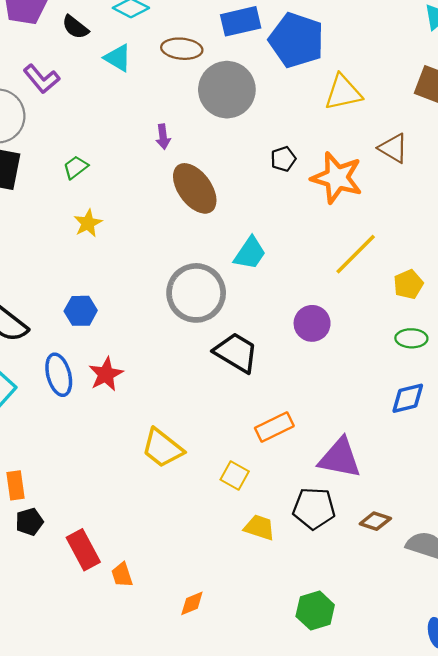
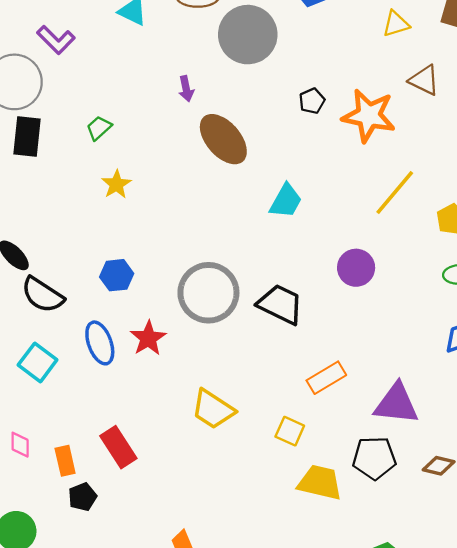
yellow triangle: (343, 92) -> (396, 24), moved, size x0.7
gray circle: (196, 293) -> (208, 293), moved
yellow trapezoid: (259, 527) -> (320, 482), size x1.4
red rectangle: (83, 550) -> (118, 447), moved

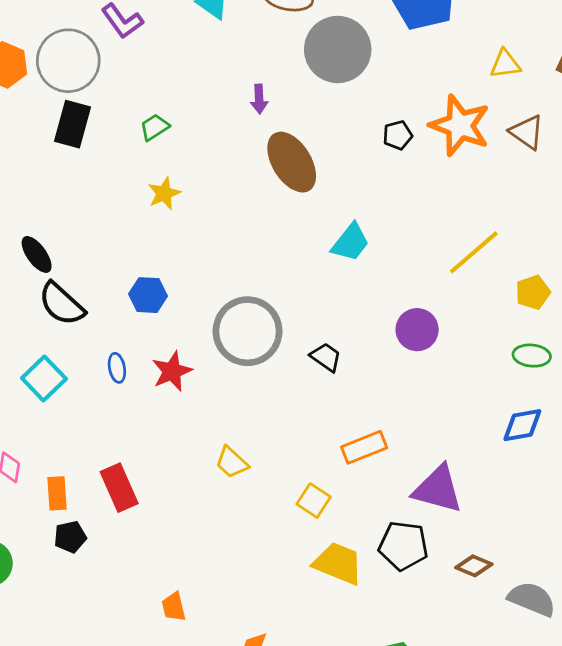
orange star: (369, 116) -> (460, 125), moved
black trapezoid: (280, 304) -> (326, 357), size x0.6
blue ellipse: (100, 343) -> (117, 368), size x0.6
yellow trapezoid: (213, 409) -> (232, 462), size x0.7

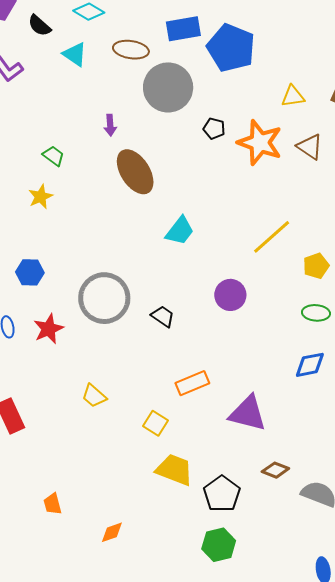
green trapezoid: (154, 127) -> (53, 156), moved, turned 70
black pentagon: (398, 135) -> (214, 129), moved, turned 30
black pentagon: (403, 546) -> (222, 494), moved, turned 30

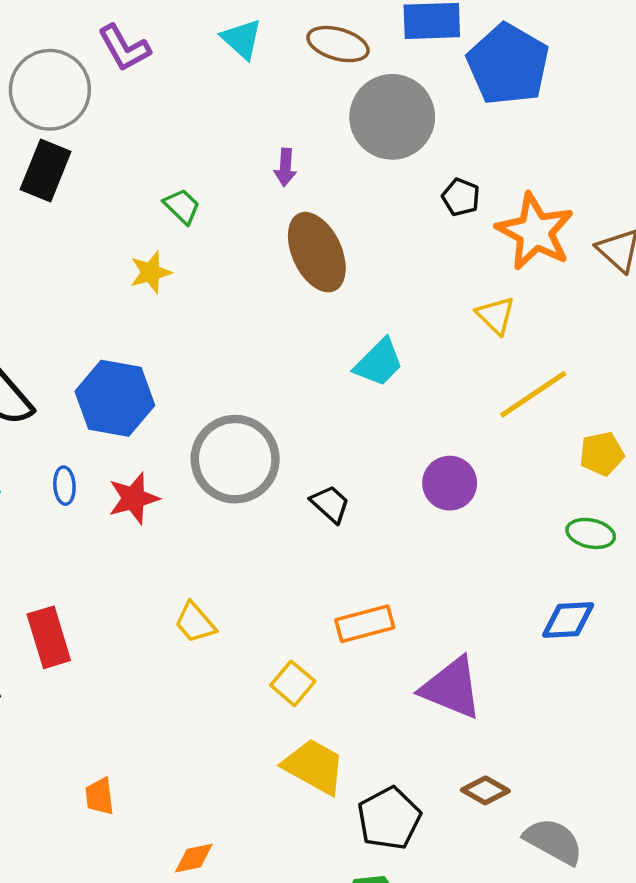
yellow triangle: (293, 96) -> (496, 315), moved, turned 45
blue hexagon: (30, 272) -> (115, 398), size x1.6

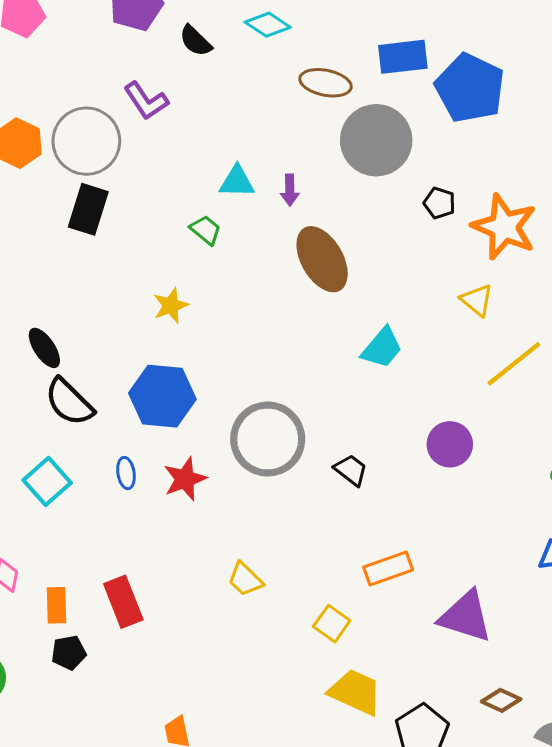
cyan triangle: (242, 39) -> (237, 182), moved, turned -36
yellow star: (151, 272) -> (171, 306), moved

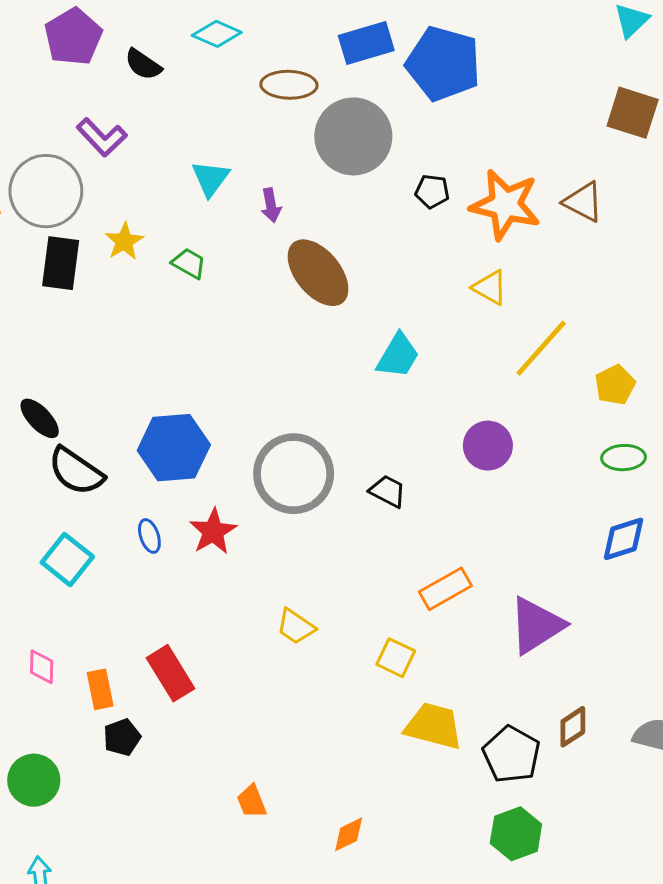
cyan triangle: (237, 182) -> (210, 178), moved, turned -45
yellow star: (171, 306) -> (124, 241), moved
purple triangle: (466, 616) -> (536, 625), turned -40
brown diamond: (501, 700) -> (573, 727), moved, turned -48

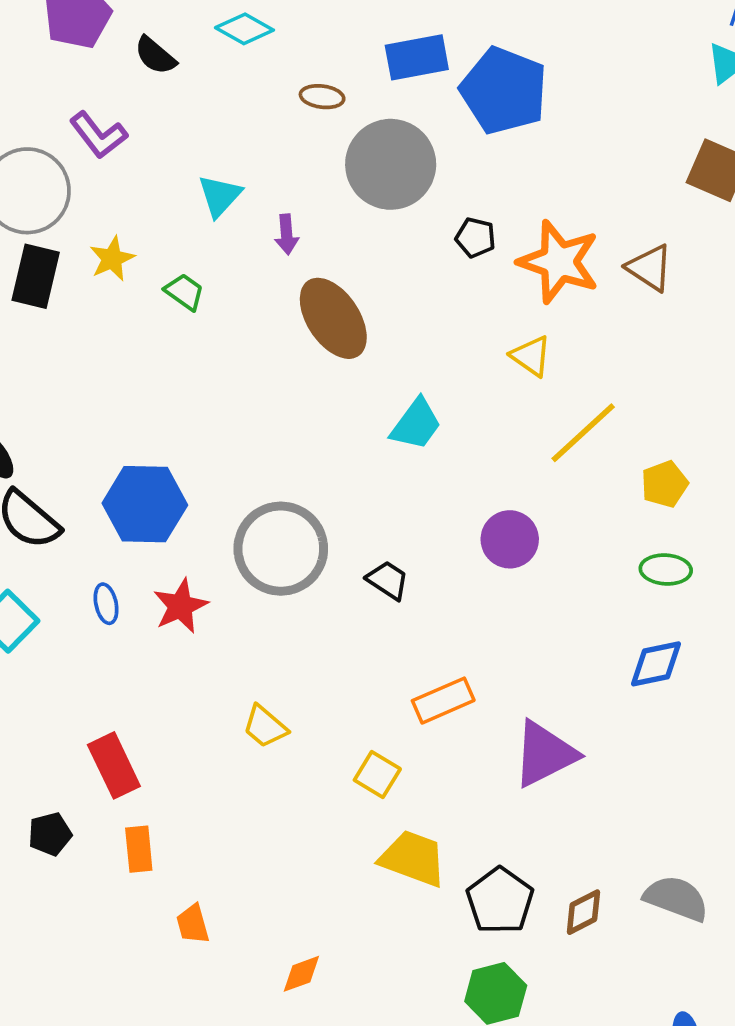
brown ellipse: (289, 85) -> (322, 97), size x0.7
orange rectangle: (100, 689) -> (139, 849), moved
brown diamond: (573, 727) -> (583, 912), moved

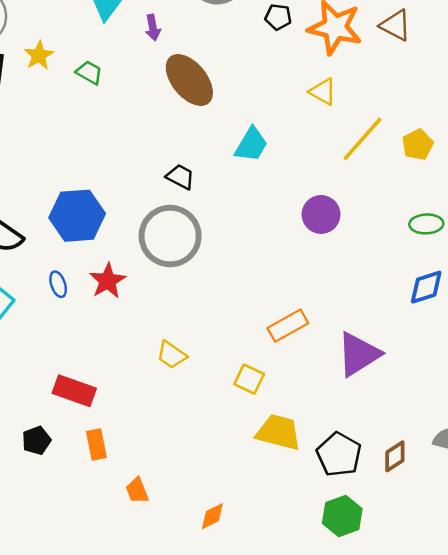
yellow pentagon: (665, 484) -> (418, 145), moved
black trapezoid: (388, 580) -> (180, 177), moved
red rectangle: (114, 765) -> (74, 391), turned -39

